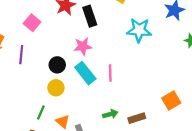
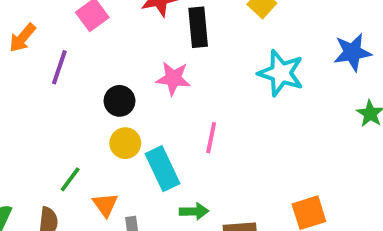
cyan rectangle: (85, 73) -> (162, 169), moved
yellow circle: (56, 88) -> (125, 143), moved

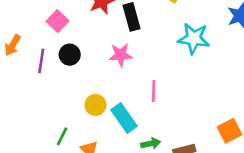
black circle: (119, 101) -> (70, 55), moved

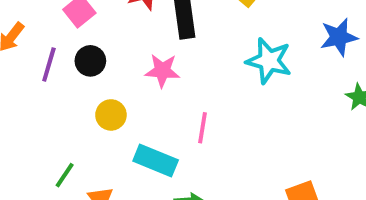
yellow circle: (95, 105) -> (111, 115), moved
cyan rectangle: (124, 118) -> (156, 161), turned -40

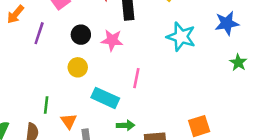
black circle: (90, 61) -> (81, 35), moved
green line: (65, 175) -> (46, 105), turned -30

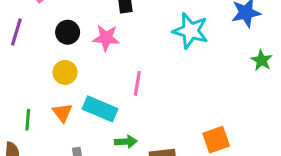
orange triangle: (69, 121) -> (62, 113), moved

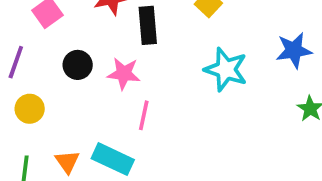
yellow circle: (65, 72) -> (30, 109), moved
pink line: (137, 83) -> (144, 115), moved

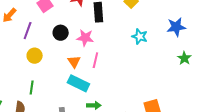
cyan star: (226, 69) -> (140, 37), size x0.7
orange triangle: (67, 162) -> (74, 62), moved

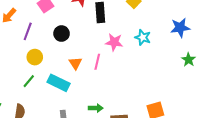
pink star: (85, 38) -> (114, 42), moved
cyan rectangle: (78, 83) -> (58, 83), moved
green line: (32, 88) -> (29, 81), moved, turned 32

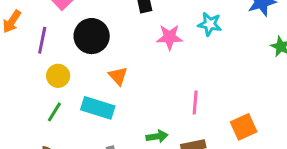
black circle: (62, 34) -> (92, 36), size x1.5
pink line: (97, 62) -> (195, 102), moved

